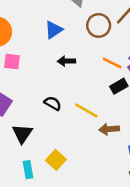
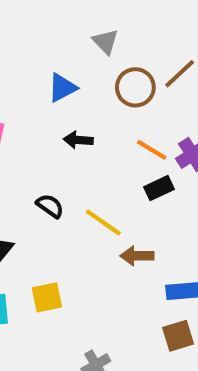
yellow square: (56, 160) -> (47, 297), turned 30

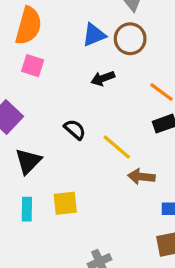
brown circle: (135, 87) -> (130, 39), moved
black arrow: (78, 140) -> (103, 78), turned -30

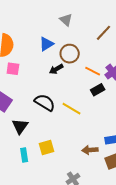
brown circle: (130, 39) -> (70, 54), moved
black semicircle: (75, 129) -> (45, 102), size x1.5
brown arrow: (141, 177) -> (90, 150), moved

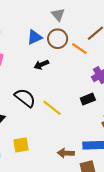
brown circle: (70, 54) -> (58, 39), moved
orange line: (93, 71) -> (79, 49), moved
black rectangle: (98, 90) -> (88, 99), moved

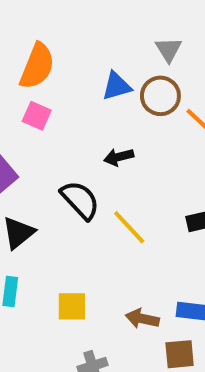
black arrow: (41, 65) -> (119, 157), moved
yellow square: (21, 145) -> (72, 306), moved

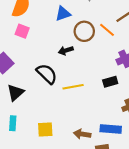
brown circle: (160, 96) -> (84, 31), moved
yellow line: (129, 227) -> (73, 87), turned -54

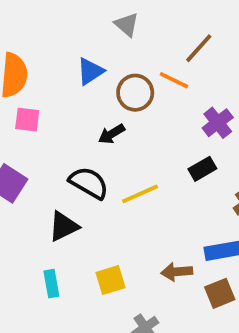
black triangle: (15, 92) -> (64, 226), moved, turned 30

